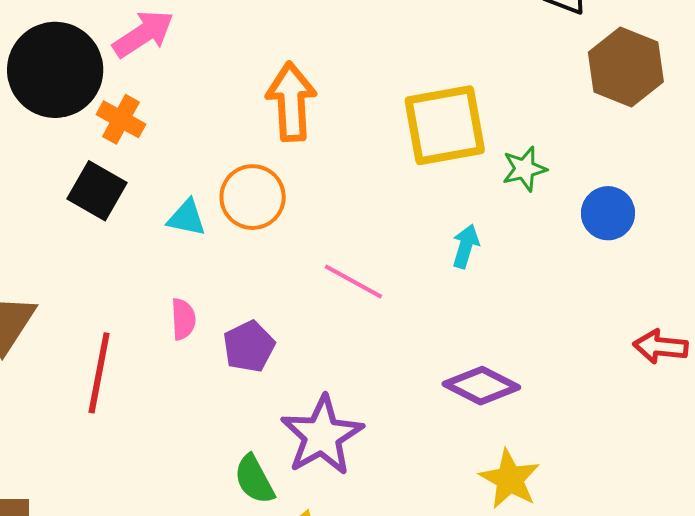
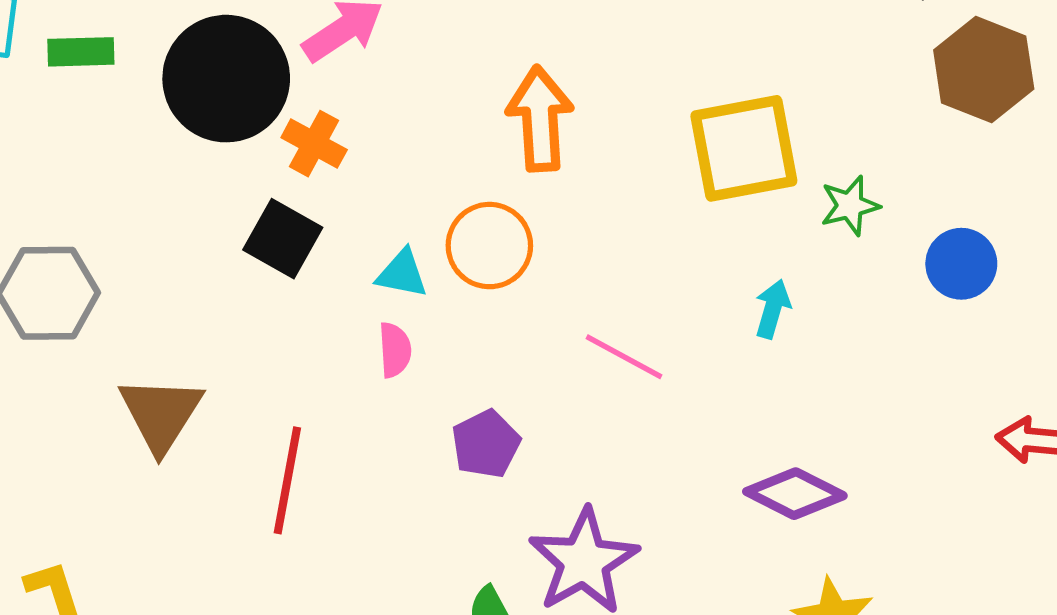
pink semicircle: (183, 319) -> (395, 350), moved

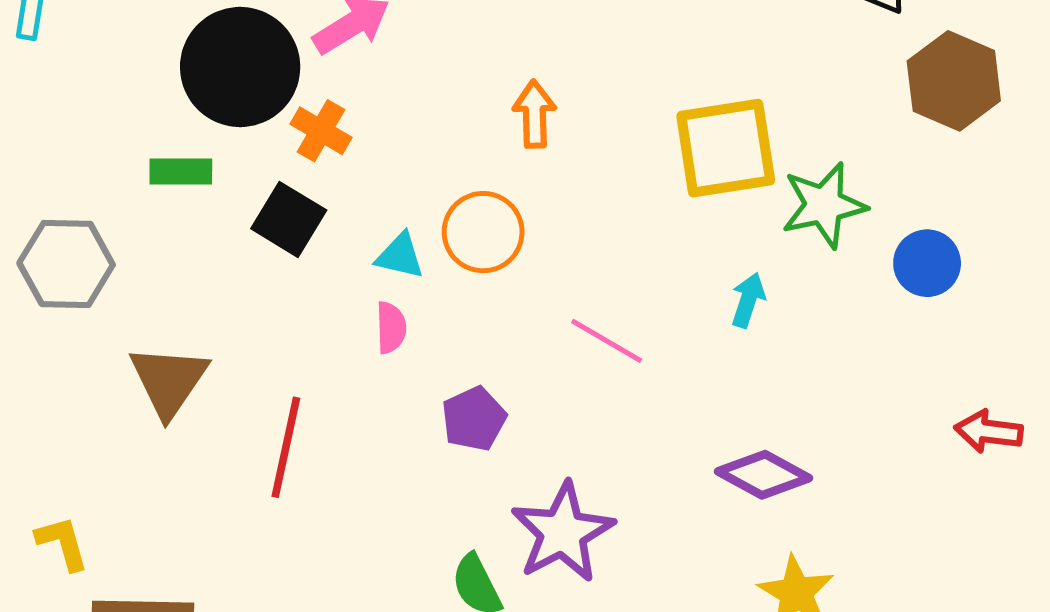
green rectangle: (81, 52) -> (181, 171), moved
orange arrow: (540, 119) -> (534, 114), size x0.7
green star: (850, 206) -> (824, 205), size x1.5

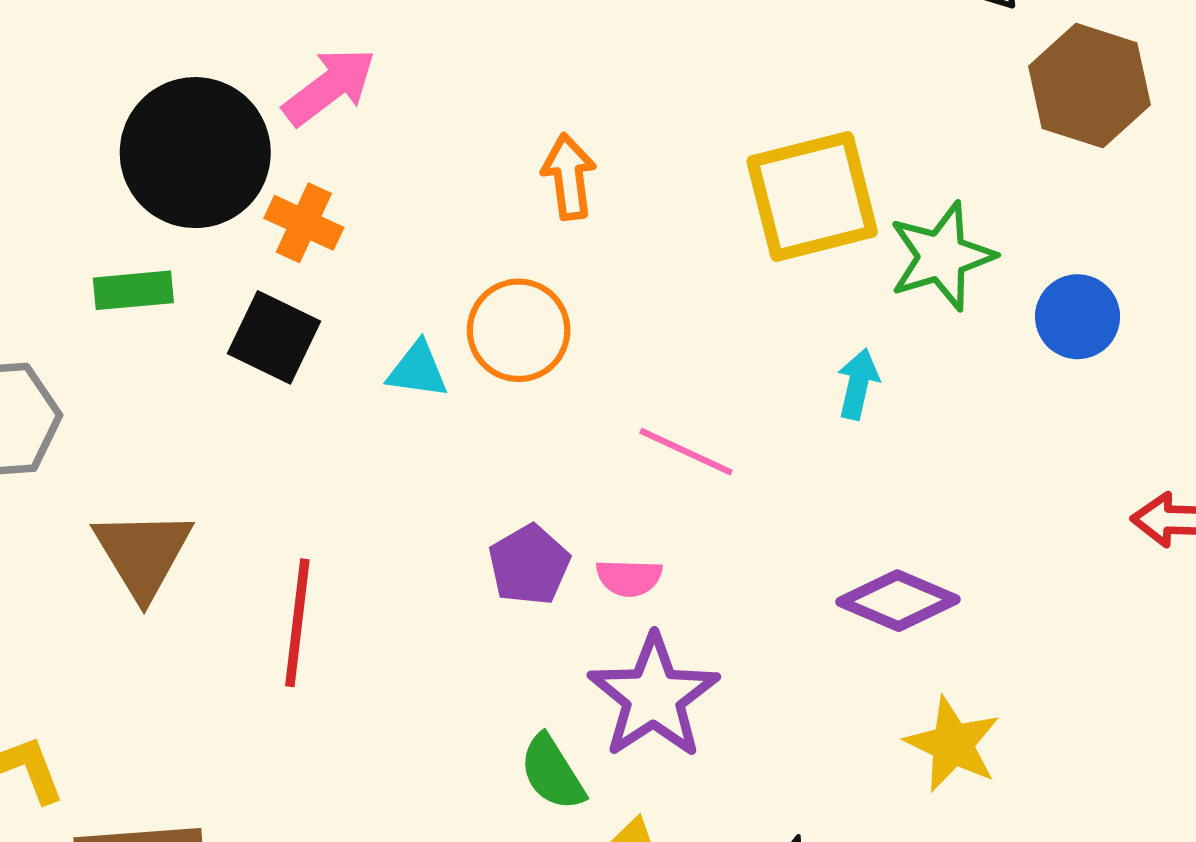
pink semicircle: (391, 328) -> (629, 578), moved, turned 99

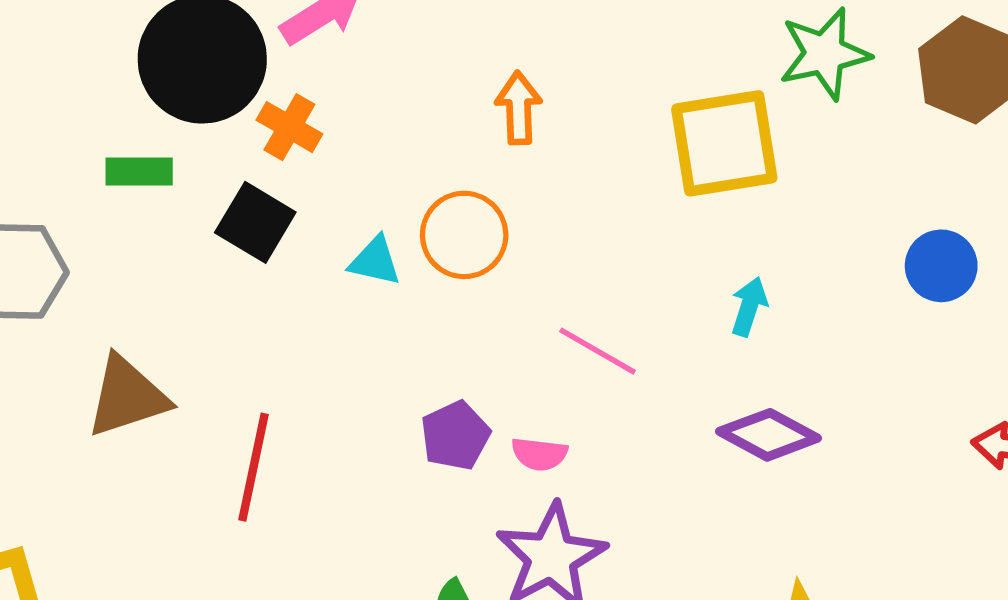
green star: (942, 256) -> (825, 54), moved
brown triangle: (143, 554) -> (127, 397), turned 38
purple diamond: (898, 601) -> (769, 435), moved

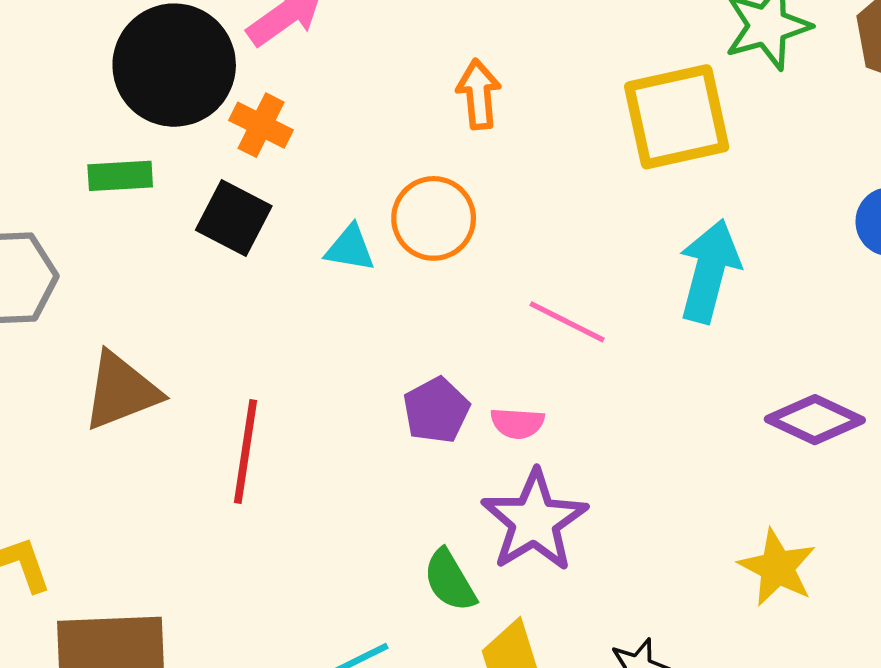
cyan arrow: (749, 306) -> (709, 271), size x1.8
purple diamond: (769, 435) -> (815, 420), moved

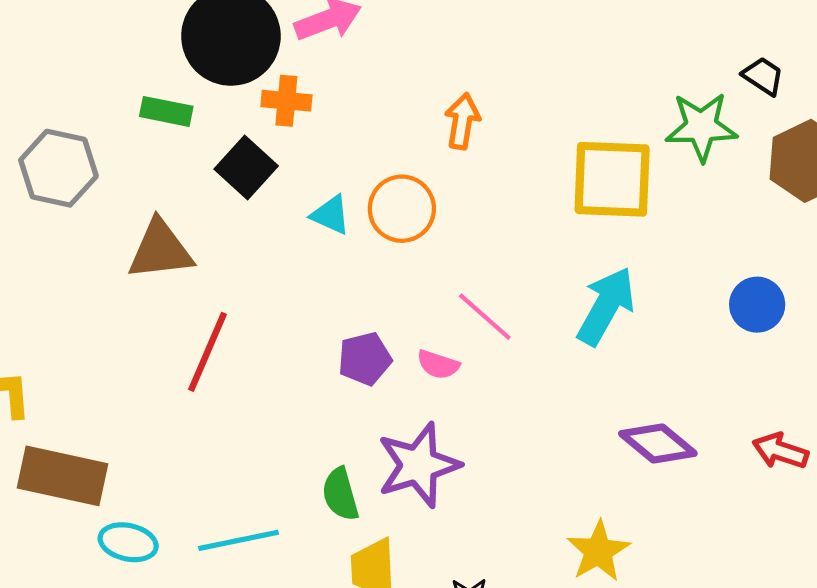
orange cross: (261, 125) -> (286, 101), turned -36
brown triangle: (121, 391) -> (160, 250), moved
pink semicircle: (517, 423) -> (438, 365), moved

